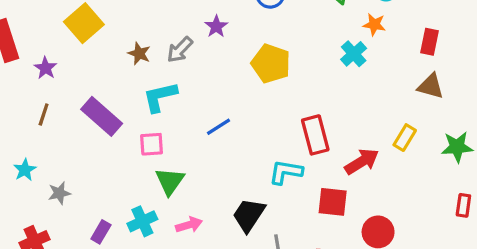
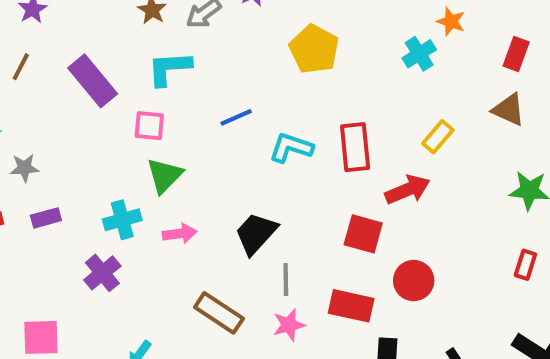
yellow rectangle: (405, 138) -> (438, 137), moved
cyan L-shape: (286, 172) -> (291, 148), moved
purple rectangle: (101, 232) -> (46, 218), moved, turned 35

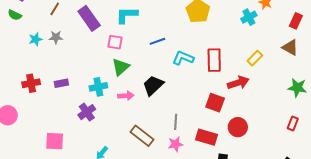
gray star: (24, 168) -> (56, 37), moved
black trapezoid: (256, 233) -> (153, 85), moved

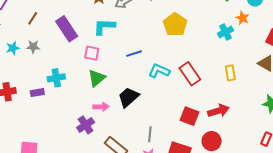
yellow rectangle: (255, 58) -> (230, 73), turned -56
red rectangle: (214, 60) -> (190, 74), turned -35
red arrow: (238, 83) -> (218, 111), moved
cyan cross: (98, 87) -> (56, 78), moved
purple cross: (87, 112) -> (86, 125), moved

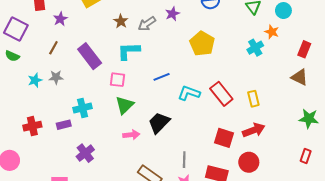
yellow rectangle: (230, 73) -> (253, 99), moved
purple cross: (86, 125) -> (85, 153), moved

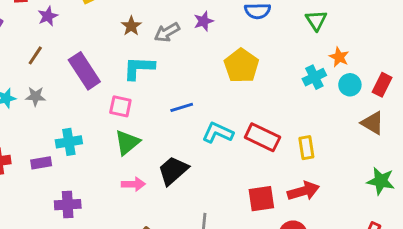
cyan circle: (283, 11) -> (350, 85), moved
red rectangle: (221, 94) -> (262, 137), turned -30
red square: (224, 138) -> (261, 199), turned -30
purple cross: (85, 153) -> (68, 205), turned 30

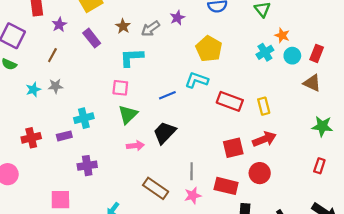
purple rectangle: (84, 71) -> (92, 38), moved, size x0.7
blue line: (182, 107) -> (167, 95), moved
cyan L-shape: (218, 133) -> (197, 80), moved

